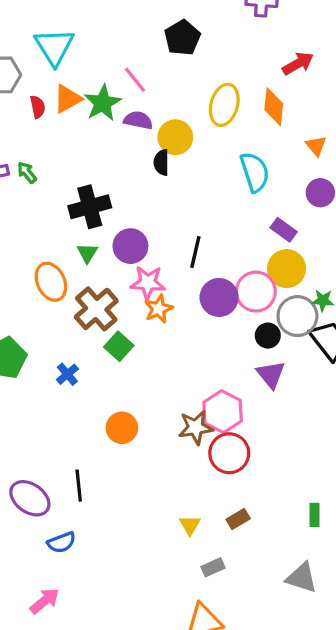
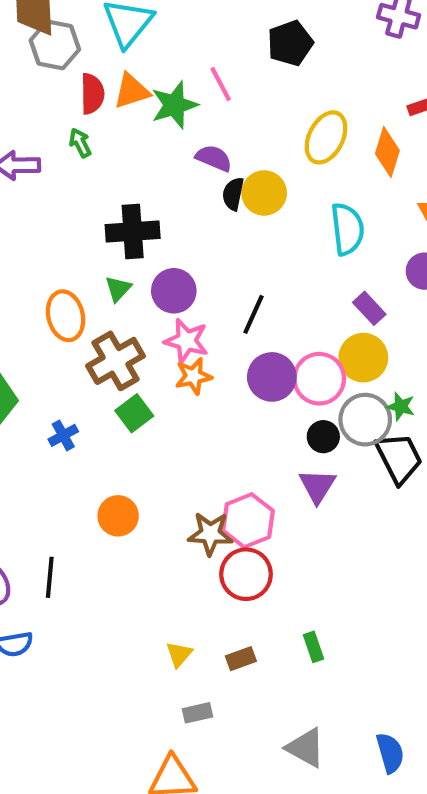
red semicircle: (38, 107) -> (92, 94), size x1.4
purple semicircle: (138, 120) -> (214, 158), moved
yellow circle: (175, 137) -> (264, 193), moved
green arrow: (27, 172) -> (80, 143), moved
green rectangle: (315, 515) -> (314, 647), moved, turned -30

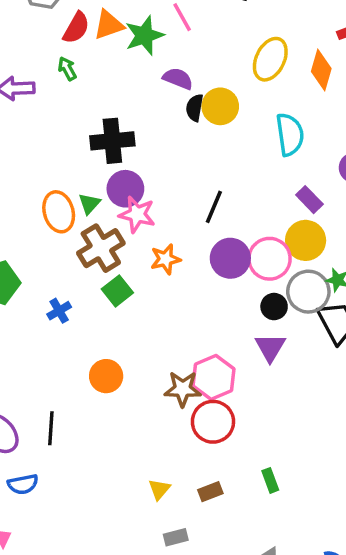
red semicircle: (92, 94) -> (76, 28), turned 32
green triangle: (118, 289) -> (89, 204), moved
purple circle: (174, 291) -> (125, 189), moved
pink star: (186, 341) -> (137, 214), moved

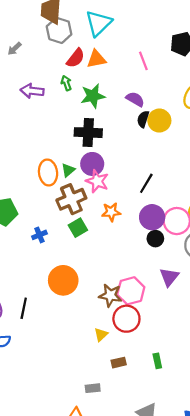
green star: (144, 35) -> (93, 96), moved
black circle: (274, 307) -> (155, 239), moved
orange circle: (106, 376) -> (63, 280), size x1.4
yellow triangle: (159, 489) -> (101, 335), moved

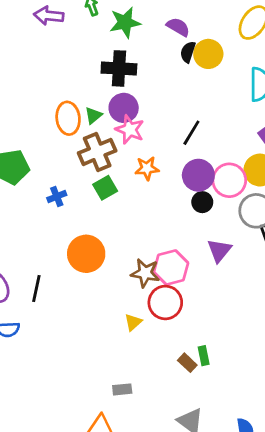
brown rectangle: (119, 363) -> (187, 363), moved, turned 56

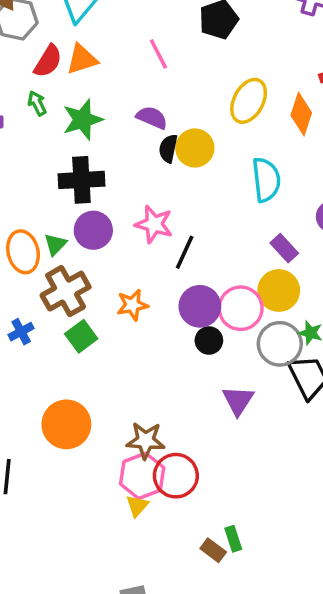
pink star: (130, 130) -> (154, 224), moved
blue cross: (57, 197) -> (21, 332), moved
pink hexagon: (171, 267) -> (142, 476), moved

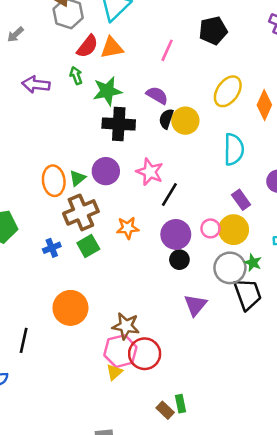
pink line: (158, 54) -> (167, 50), turned 45
black cross: (81, 180) -> (119, 124), moved
pink circle: (241, 308) -> (210, 228), moved, size x0.6
blue cross: (21, 332) -> (52, 248), moved

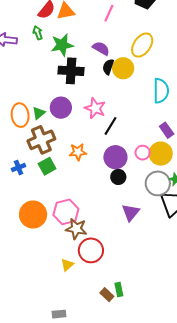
yellow ellipse: (228, 91) -> (142, 45), moved
pink hexagon: (120, 351) -> (66, 212), moved

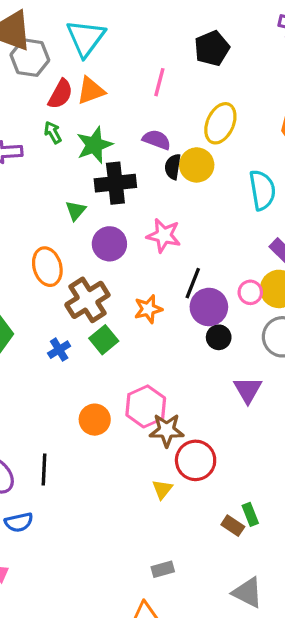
green triangle: (39, 113) -> (76, 211), moved
black line: (111, 126) -> (193, 283), moved
orange circle: (33, 215) -> (95, 420), size x0.7

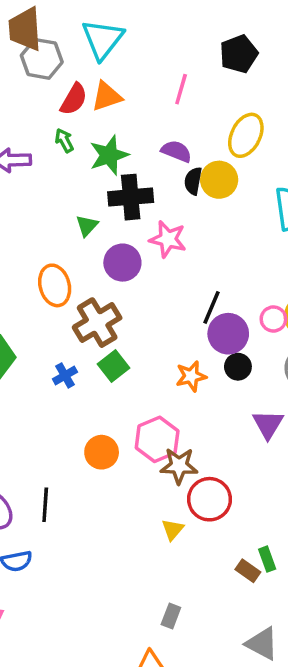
pink star: (164, 235) -> (168, 239), moved
orange star: (148, 309) -> (191, 376), moved
gray rectangle: (163, 569) -> (171, 616), turned -55

